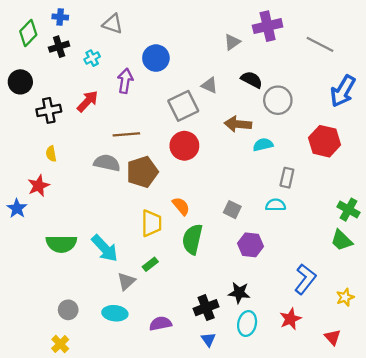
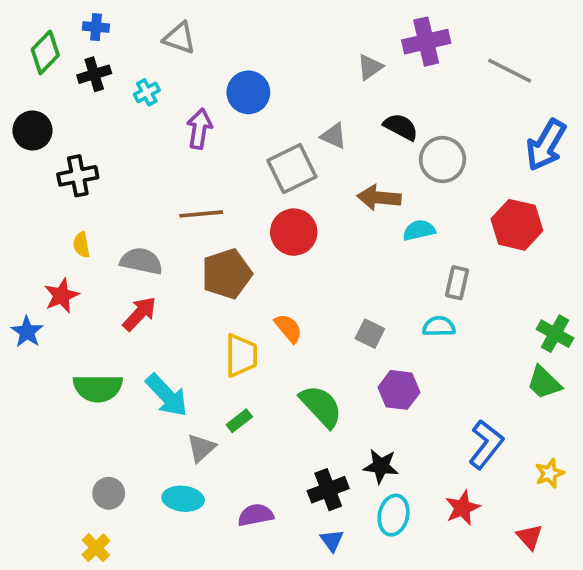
red arrow: (88, 101) -> (140, 314), moved
gray semicircle: (107, 163) -> (141, 261), moved
green semicircle: (192, 239) -> (321, 406), moved, turned 124

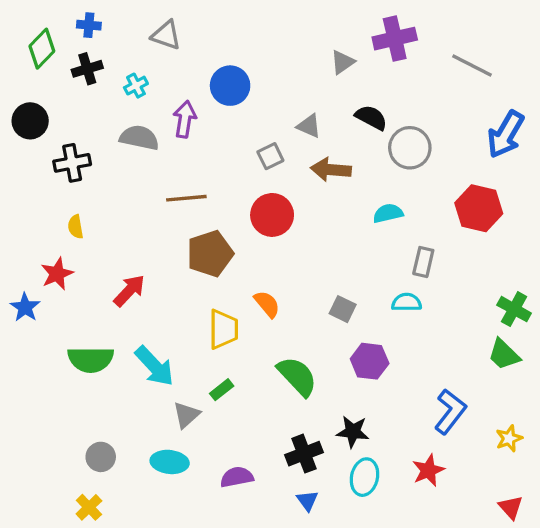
gray square: (292, 169) -> (270, 156), size x0.6
brown arrow: (379, 198) -> (331, 170), moved
gray semicircle: (141, 261) -> (139, 138), moved
red triangle: (530, 537) -> (511, 507), moved

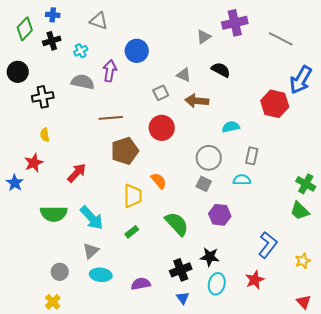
gray circle: (410, 148) -> (209, 158), moved
red hexagon: (479, 208) -> (275, 104), moved
gray triangle: (186, 415) -> (91, 251), moved

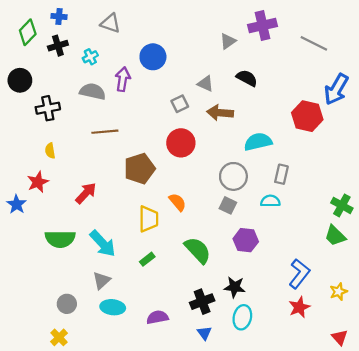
brown line: (111, 118) -> (105, 132), moved
cyan semicircle: (231, 127) -> (258, 142), size x1.4
red star: (255, 280) -> (299, 307), moved

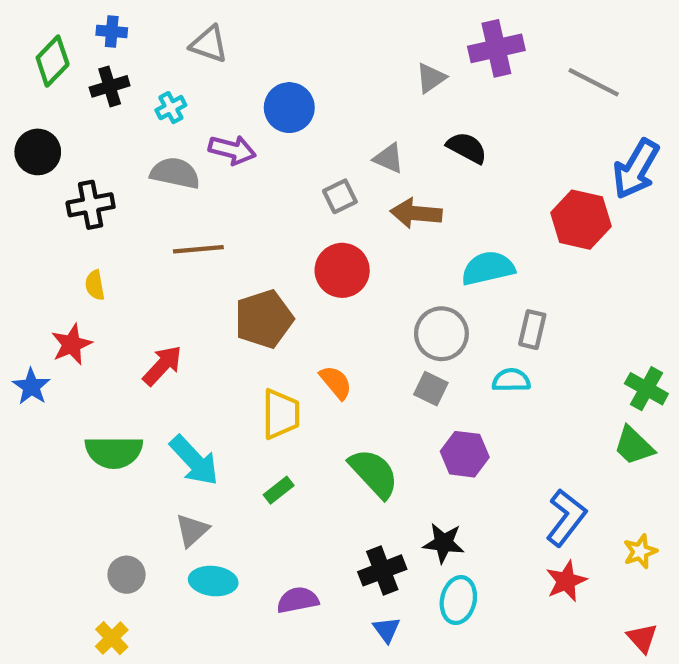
purple arrow: (123, 79) -> (232, 150), turned 95

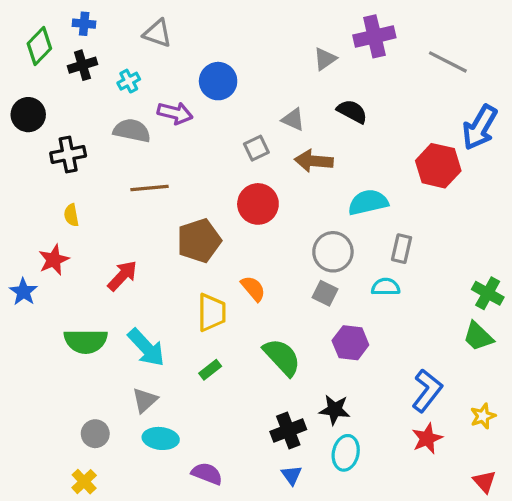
purple semicircle: (298, 600) -> (207, 474), moved, turned 32

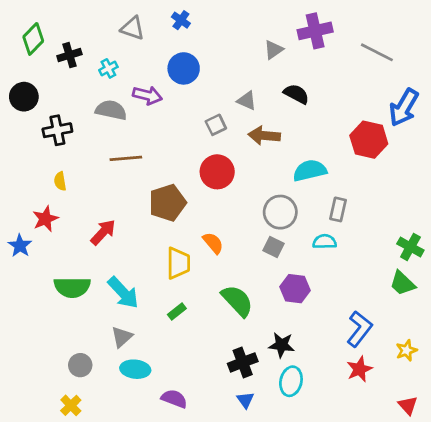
blue cross: (84, 24) -> (181, 20), moved, turned 30

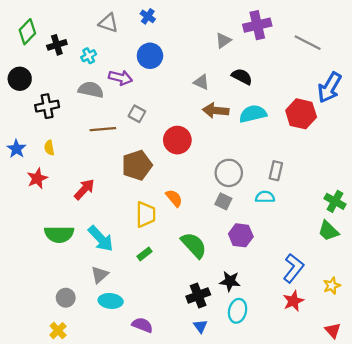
gray square: (216, 125) -> (137, 114), moved, turned -35
cyan semicircle: (310, 170) -> (253, 114), moved
blue star: (20, 246) -> (16, 149), moved

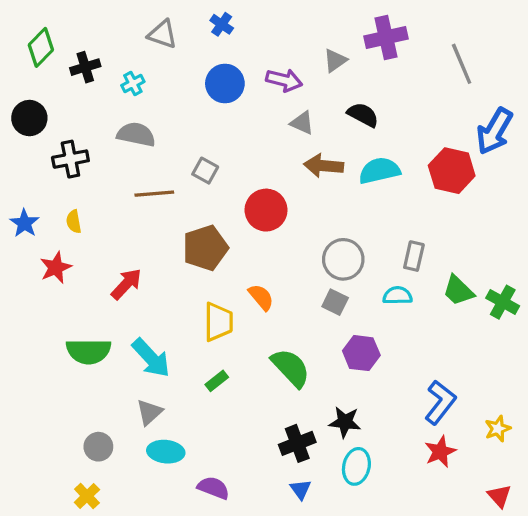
gray line: (308, 43) -> (462, 64), turned 40
purple arrow: (120, 78) -> (284, 80), moved
green trapezoid: (328, 231) -> (458, 291), moved

